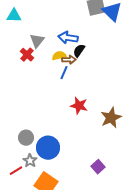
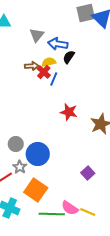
gray triangle: (37, 41) -> (37, 35), moved
red cross: (27, 55) -> (44, 72), moved
brown arrow: (69, 60) -> (32, 66), moved

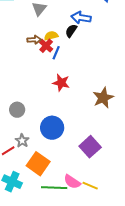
blue arrow: (58, 44) -> (81, 18), moved
red star: (69, 112) -> (61, 83), moved
gray circle: (16, 144) -> (17, 110), moved
blue circle: (38, 154) -> (52, 128), moved
purple square: (88, 173) -> (90, 147), size x1.5

